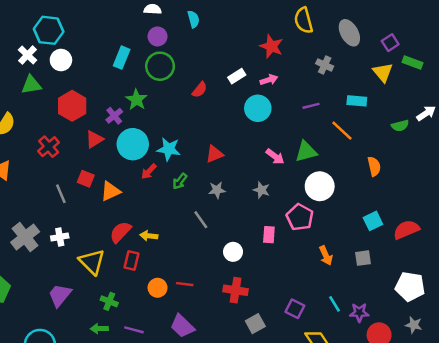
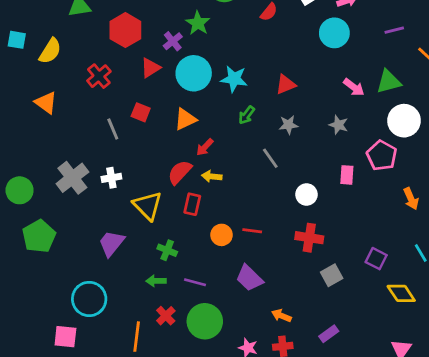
red arrow: (149, 171) -> (205, 147), moved
orange triangle: (110, 191) -> (185, 119), moved

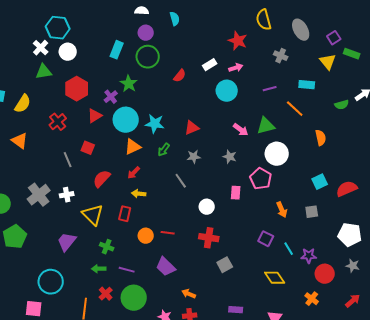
orange triangle: (185, 119) -> (133, 147), moved
red semicircle: (180, 172) -> (102, 179), moved
purple square: (376, 259) -> (266, 239), moved
purple rectangle: (329, 334) -> (236, 310), moved, turned 40

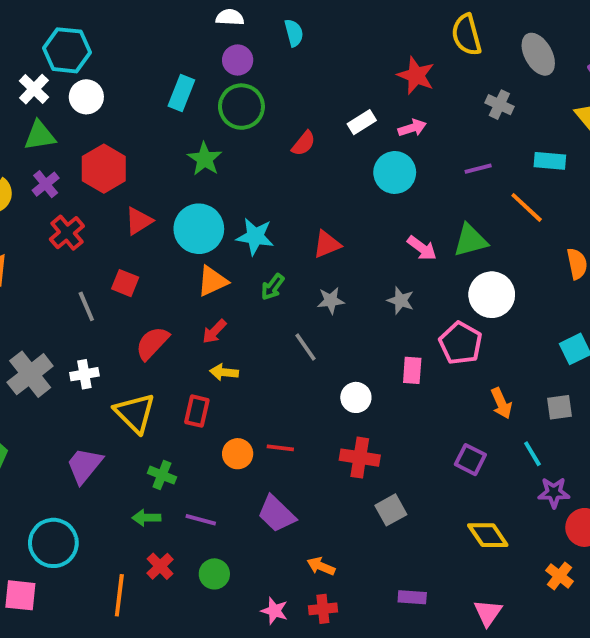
purple cross: (111, 97) -> (46, 184), moved
cyan line: (289, 249) -> (532, 454), moved
green circle: (134, 298) -> (214, 574), size x0.6

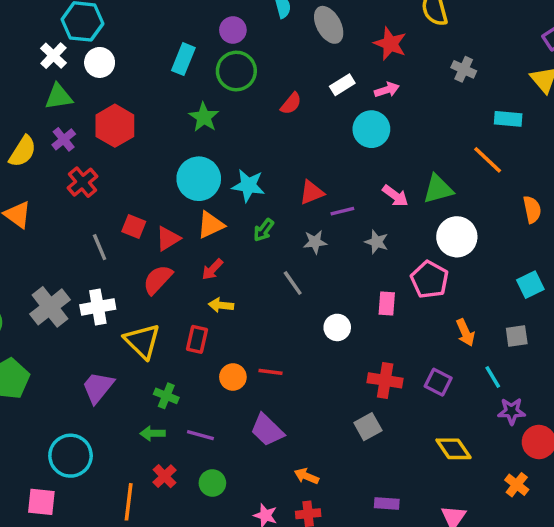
gray ellipse: (538, 54) -> (329, 25), moved
purple line: (478, 169) -> (342, 211), moved
red triangle: (139, 221) -> (168, 239), moved
white cross: (84, 374) -> (98, 307), size x1.4
red cross: (360, 458) -> (385, 380), moved

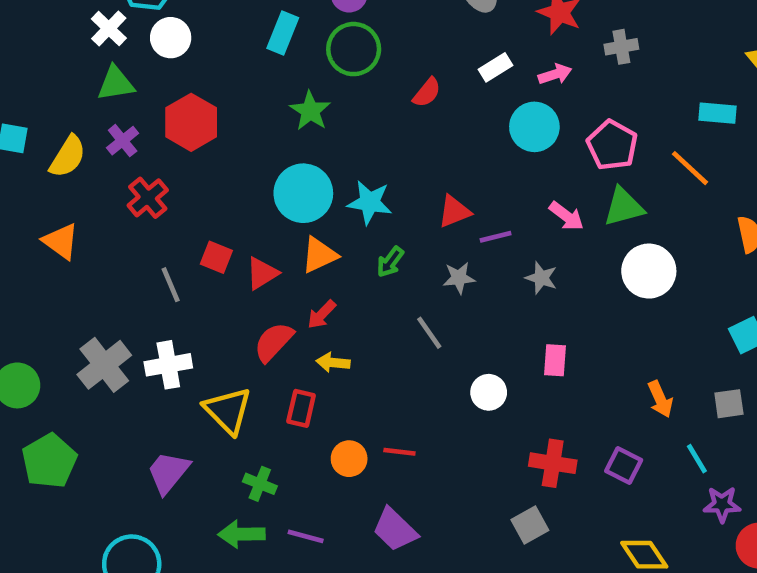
gray cross: (464, 69) -> (621, 47), moved, turned -35
red semicircle: (158, 280) -> (274, 342), moved
pink pentagon: (430, 280) -> (612, 145), moved
green arrow: (153, 433) -> (242, 534), size x1.4

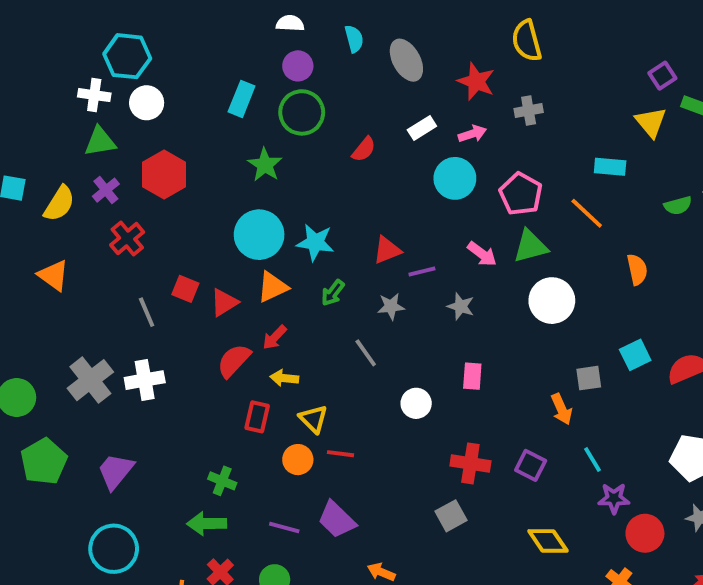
white cross: (109, 28) -> (94, 95), turned -36
gray square: (729, 404) -> (589, 378), moved
yellow triangle: (228, 411) -> (313, 419), moved, size x0.7
purple trapezoid: (168, 472) -> (116, 471), moved
purple line: (306, 536) -> (284, 527), moved

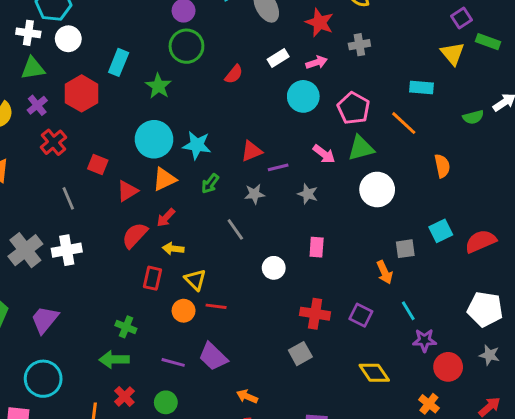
cyan rectangle: (242, 99) -> (119, 62), moved
red square: (185, 289) -> (98, 164), moved

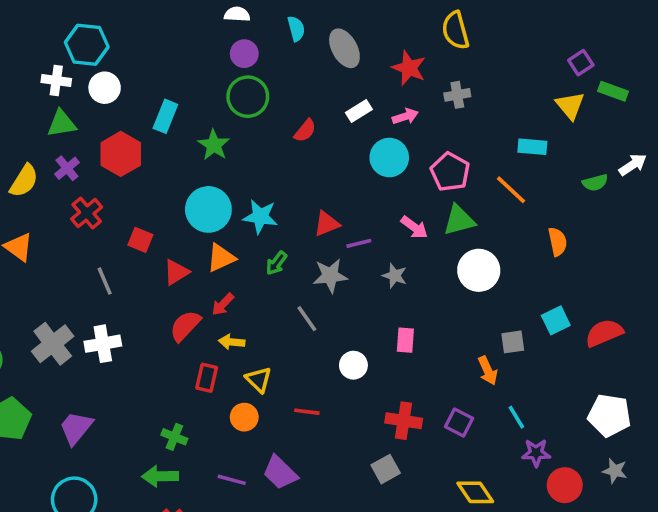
gray star: (254, 194) -> (330, 276), size x1.4
red line: (216, 306) -> (307, 412), moved

